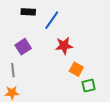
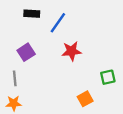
orange square: (76, 69) -> (85, 99), moved, turned 32
green square: (89, 86) -> (108, 77), moved

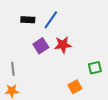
black rectangle: (32, 14) -> (28, 20), moved
purple square: (26, 52) -> (41, 46), moved

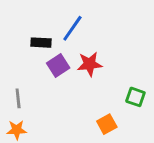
black rectangle: (28, 20) -> (41, 43), moved
green square: (95, 68) -> (135, 97), turned 32

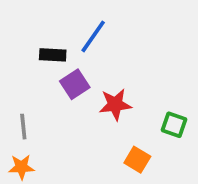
red star: (90, 64) -> (115, 104), moved
orange square: (107, 124) -> (137, 160), turned -30

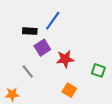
gray line: (23, 127) -> (28, 72), moved, turned -32
orange square: (137, 160) -> (69, 90), moved

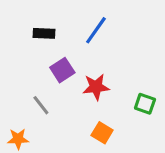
blue line: (53, 21) -> (96, 30), moved
black rectangle: (30, 31) -> (44, 33), moved

